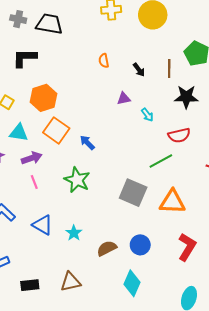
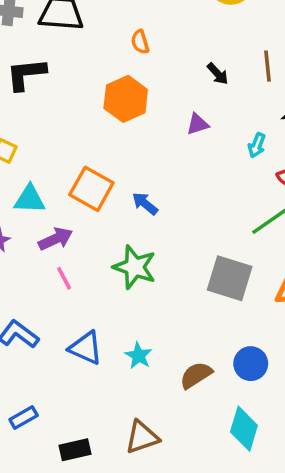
orange semicircle: (104, 61) -> (140, 42), moved
orange hexagon: (43, 98) -> (126, 99), moved
cyan arrow: (147, 115) -> (257, 145), moved, turned 64

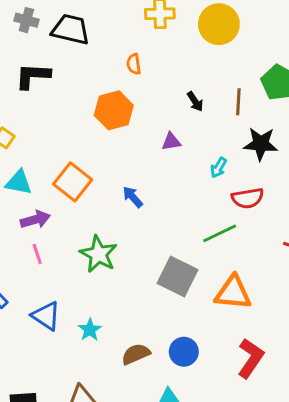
blue arrow: (145, 204) -> (133, 197), moved

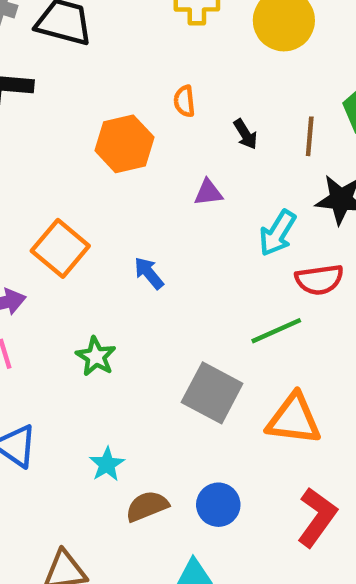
orange semicircle: (134, 64) -> (184, 101), moved
cyan arrow: (219, 168) -> (277, 233), size x1.5
green star: (98, 254) -> (96, 356), size x0.7
cyan star: (90, 330) -> (107, 464), moved

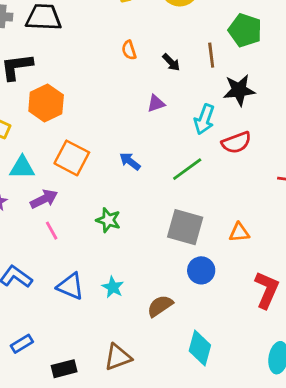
orange hexagon: (124, 144) -> (46, 103), moved
green line: (276, 331) -> (187, 169), moved
orange triangle: (294, 419) -> (239, 232), size x0.6
cyan star: (107, 464) -> (113, 287), moved
blue circle: (218, 505) -> (201, 270), moved

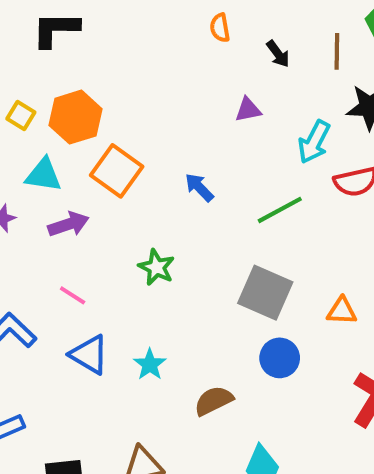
orange hexagon: (46, 103) -> (76, 117), moved
pink line: (52, 231) -> (73, 295), moved, turned -36

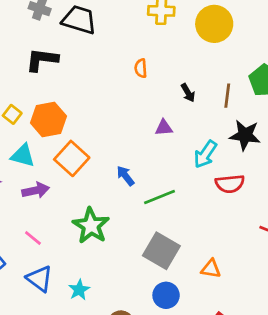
orange semicircle: (220, 28) -> (141, 68), moved
green line: (280, 210) -> (159, 197), moved
green star: (156, 267) -> (91, 226), size x1.5

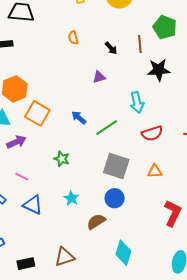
cyan arrow: (205, 154) -> (137, 102), moved, turned -35
red semicircle: (230, 184) -> (152, 133), moved
green star: (91, 226) -> (62, 159), size x0.6
cyan star: (79, 290) -> (71, 198), moved
blue circle: (166, 295) -> (115, 198), moved

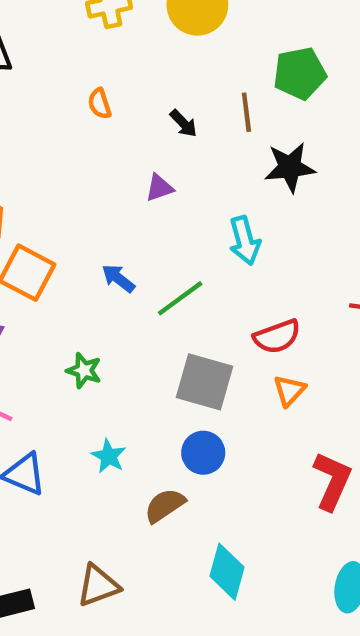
green pentagon: (165, 27) -> (300, 73), turned -30
red semicircle: (152, 133) -> (277, 337), moved
orange triangle: (155, 171) -> (289, 390), turned -42

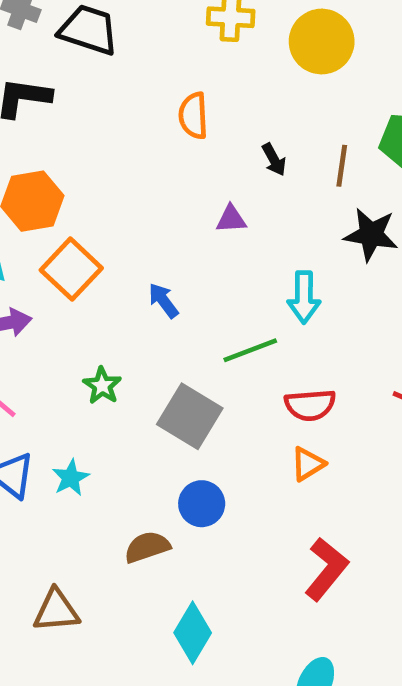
orange semicircle: (100, 104) -> (193, 116), size x1.4
green line: (180, 298) -> (250, 350), moved
gray square: (205, 382) -> (190, 416), moved
cyan star: (109, 456) -> (71, 478), moved

